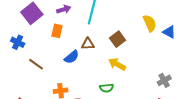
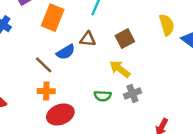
orange rectangle: (57, 31) -> (53, 18), size x1.5
brown line: (36, 64) -> (44, 65), moved
gray cross: (164, 80) -> (132, 94), moved

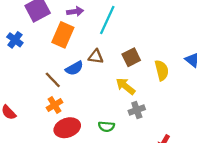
yellow semicircle: (167, 25) -> (162, 70), moved
orange cross: (46, 91) -> (55, 105), turned -35
green semicircle: (103, 96) -> (106, 126), moved

